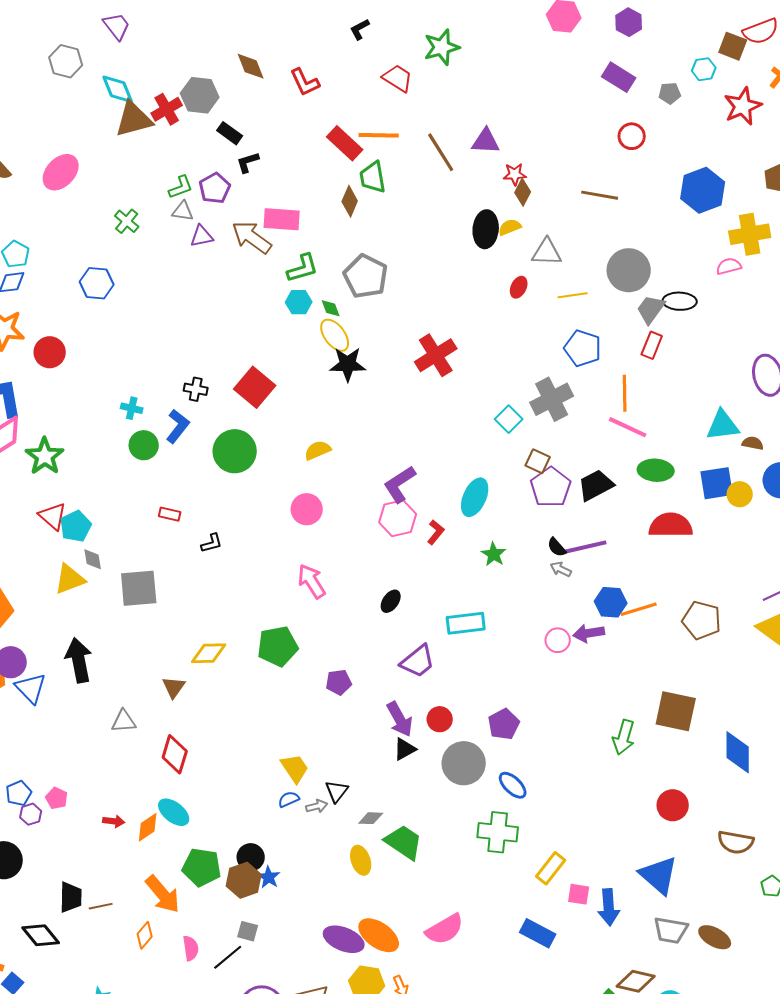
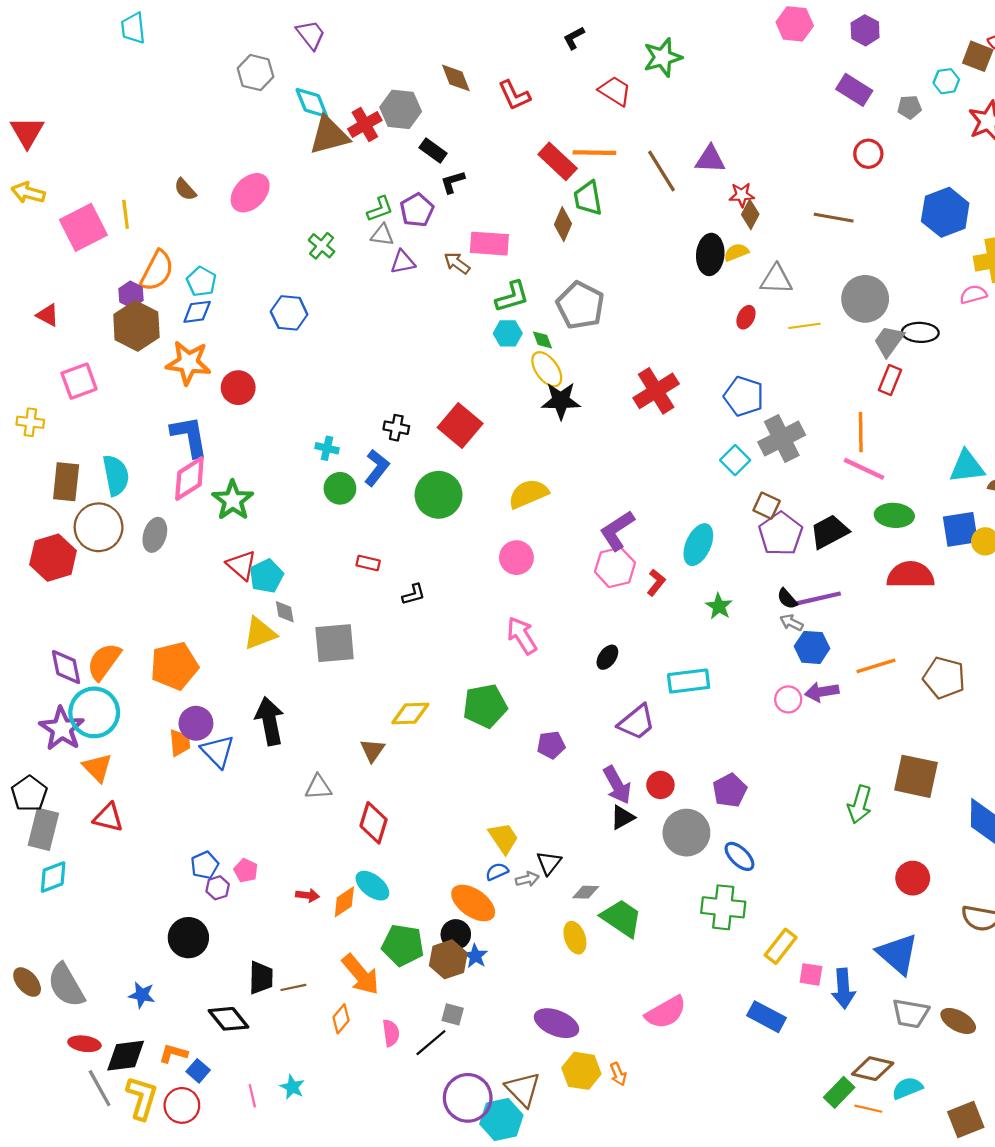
brown arrow: (252, 237) -> (457, 263), size x0.6
blue pentagon: (583, 348) -> (744, 396), moved
yellow semicircle: (318, 450) -> (528, 494), size x1.4
blue hexagon: (611, 602) -> (812, 647), moved
orange ellipse: (379, 935) -> (473, 903), moved

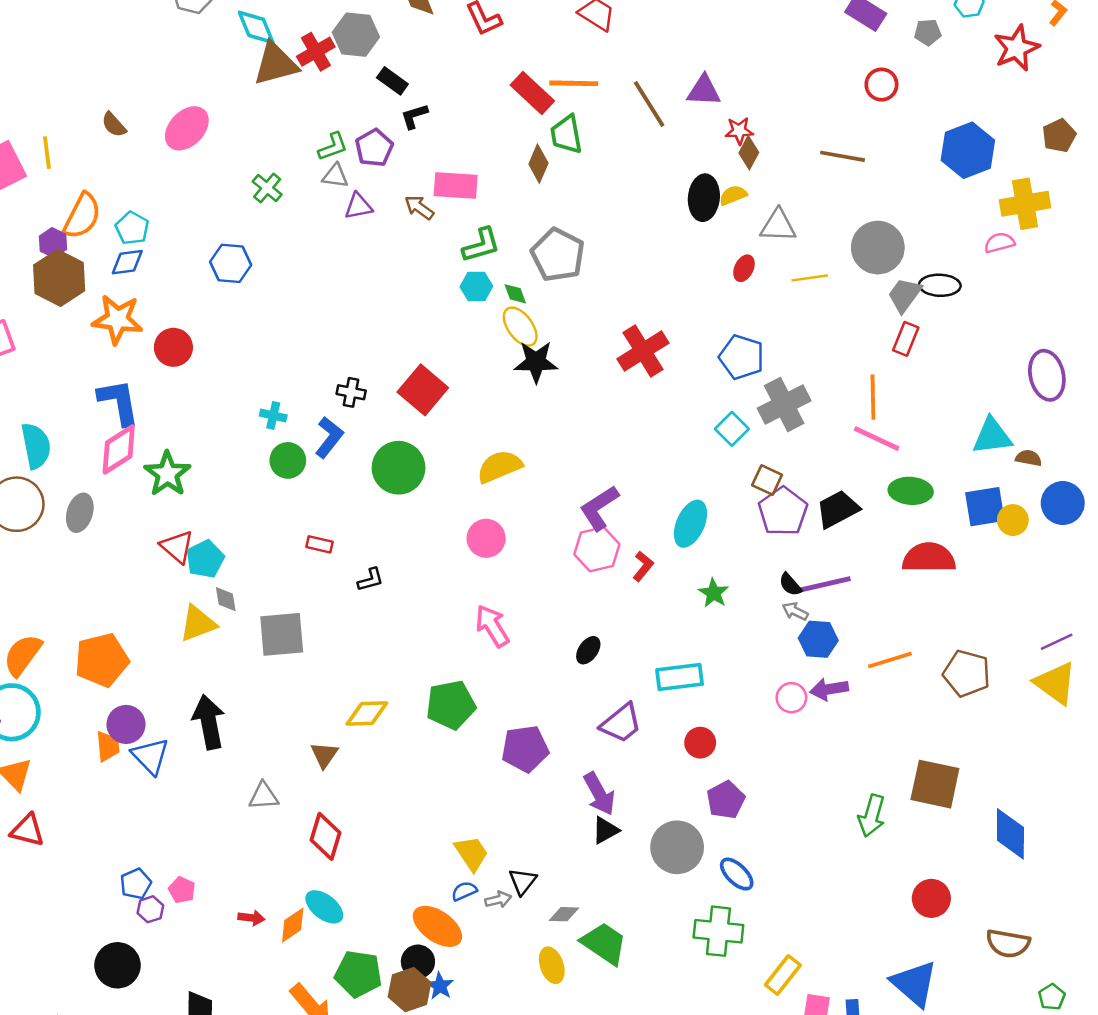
purple pentagon: (551, 745) -> (525, 749), size x1.5
red circle: (660, 785) -> (700, 743), moved

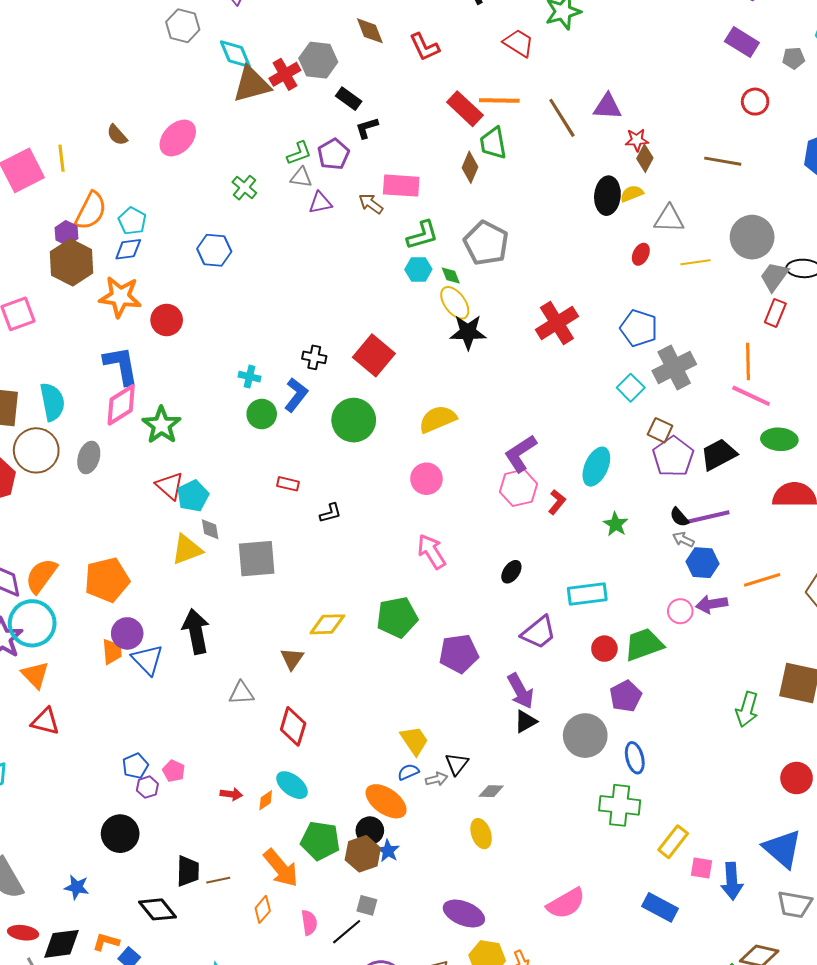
blue ellipse: (737, 874) -> (635, 758), turned 32
orange diamond: (293, 925) -> (266, 800), size x0.7
green trapezoid: (604, 943) -> (644, 645), moved, turned -54

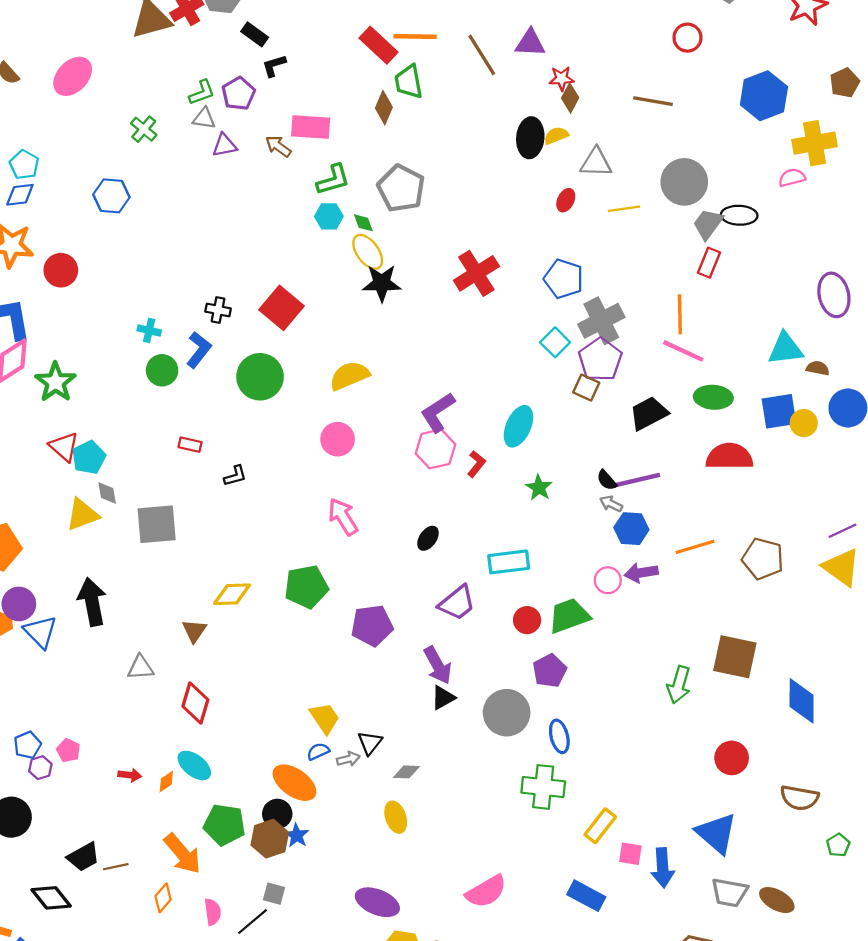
purple pentagon: (673, 456) -> (600, 360), moved
black trapezoid: (188, 871) -> (83, 857), turned 60

